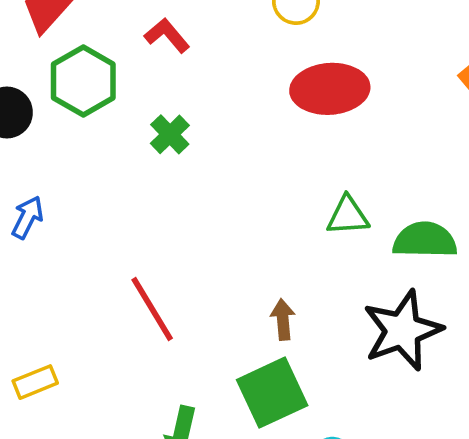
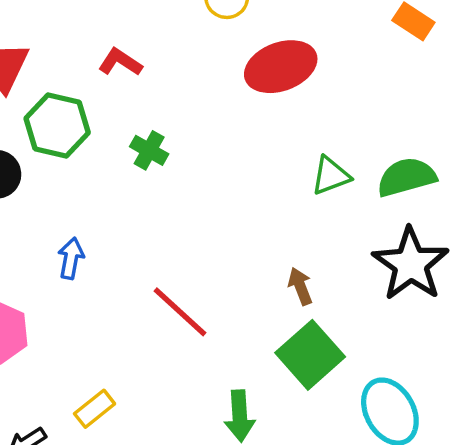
blue arrow: (27, 217) -> (71, 258), moved

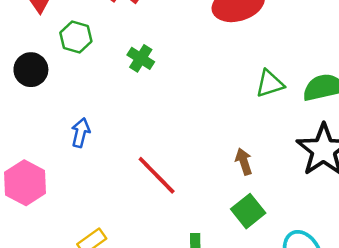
green hexagon: (57, 126) -> (76, 37), size x0.7
green square: (310, 355) -> (248, 211), size x0.7

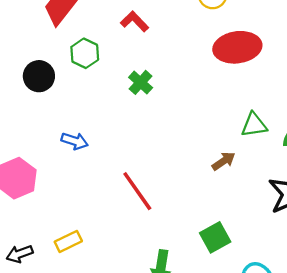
blue arrow: (81, 133) -> (75, 141), turned 85
brown arrow: (244, 162) -> (224, 161), moved, turned 65

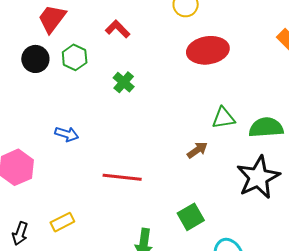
black circle: (39, 76) -> (35, 59), moved
red line: (137, 191) -> (122, 177), turned -48
black arrow: (20, 254) -> (20, 234), turned -50

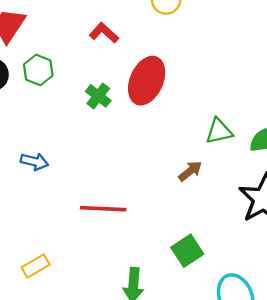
red L-shape: (118, 29) -> (104, 33), moved
red ellipse: (208, 50) -> (147, 81), moved, turned -54

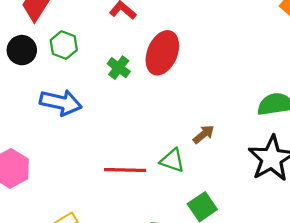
green triangle: (219, 131) -> (172, 160), moved, turned 32
blue arrow: (34, 162) -> (61, 102), moved, size x1.6

